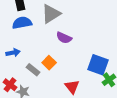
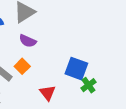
purple semicircle: (64, 38) -> (28, 41), moved

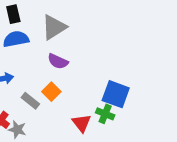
green cross: (89, 85) -> (105, 114), moved, turned -32

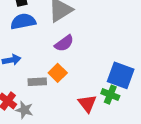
purple semicircle: (58, 61) -> (64, 43), turned -60
gray rectangle: (30, 101) -> (37, 82), turned -42

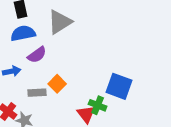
purple semicircle: (64, 43) -> (37, 55), moved
green cross: (110, 95) -> (98, 105), moved

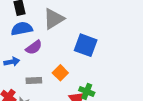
orange square: (57, 84) -> (60, 73), moved
blue square: (119, 86) -> (86, 45), moved

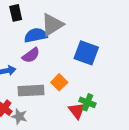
blue semicircle: (22, 29) -> (36, 35), moved
gray rectangle: (34, 80) -> (31, 91), size x1.5

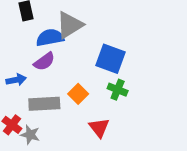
green cross: (87, 102) -> (118, 90), moved

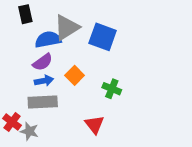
blue square: (110, 59) -> (103, 37), moved
blue arrow: (16, 80) -> (44, 81), moved
orange square: (78, 94) -> (75, 75), moved

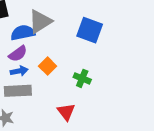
blue square: (103, 37) -> (90, 30), moved

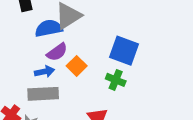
blue square: (90, 30) -> (124, 51), moved
purple semicircle: (18, 54) -> (57, 52), moved

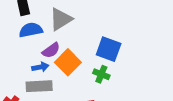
blue semicircle: (49, 28) -> (31, 30), moved
orange square: (77, 66) -> (68, 62), size x1.5

